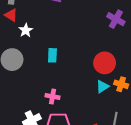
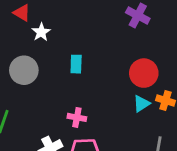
purple cross: (116, 19) -> (138, 16), moved

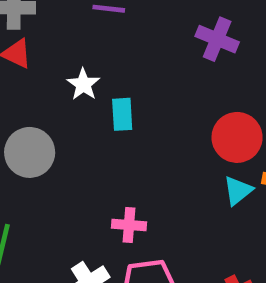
white star: (41, 32) -> (83, 84), moved
cyan rectangle: (76, 64) -> (122, 114), moved

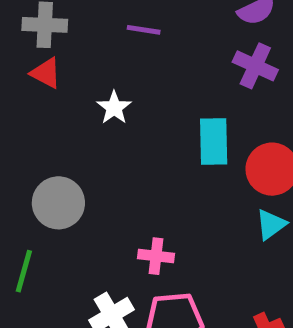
cyan rectangle: (122, 114) -> (214, 141), moved, size x1.4
gray circle: (30, 152) -> (58, 203), moved

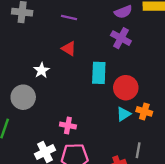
red triangle: (46, 73) -> (69, 49), moved
white star: (114, 108) -> (42, 70), moved

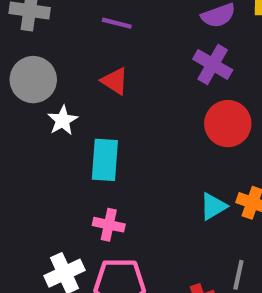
cyan rectangle: (99, 73) -> (105, 160), moved
red circle: (126, 88) -> (228, 124), moved
gray circle: (23, 97) -> (33, 80), moved

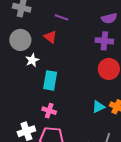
purple cross: (213, 64) -> (104, 41), turned -30
red triangle: (115, 81) -> (50, 37), moved

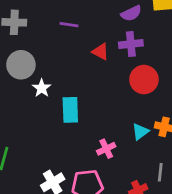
red triangle: (50, 37) -> (100, 52), moved
pink cross: (49, 111) -> (106, 149), moved, turned -32

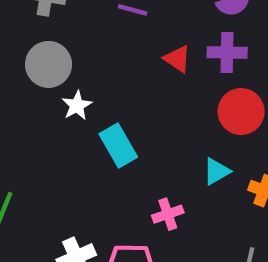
cyan rectangle: (70, 110) -> (118, 146), turned -35
cyan triangle: (140, 132) -> (216, 171), moved

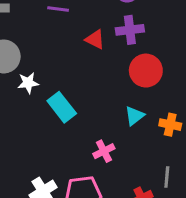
white star: (77, 105) -> (28, 83), turned 30

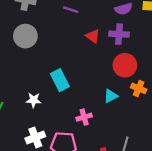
white star: (28, 83) -> (34, 100), moved
orange cross: (170, 125) -> (139, 88), moved

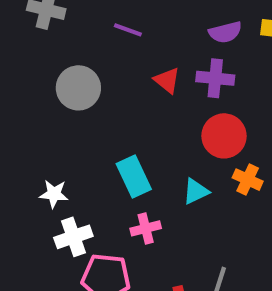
gray circle: (25, 36) -> (78, 88), moved
cyan rectangle: (60, 80) -> (134, 177), moved
white cross: (35, 137) -> (73, 237), moved

